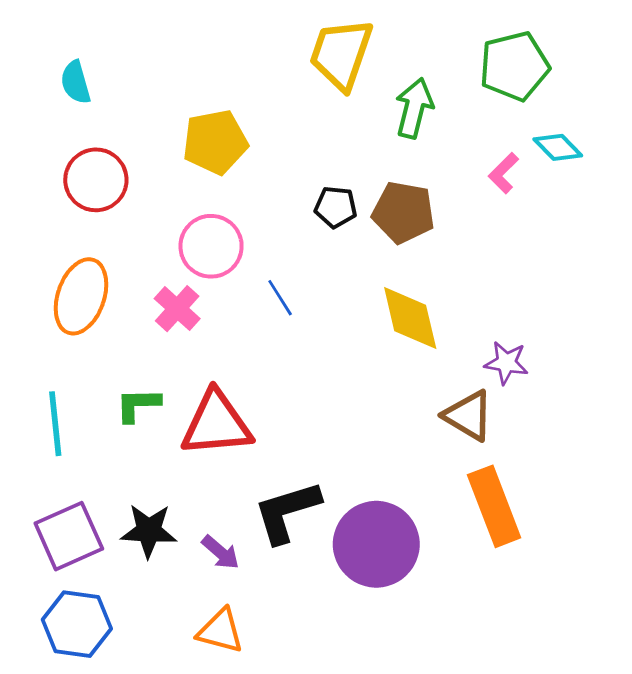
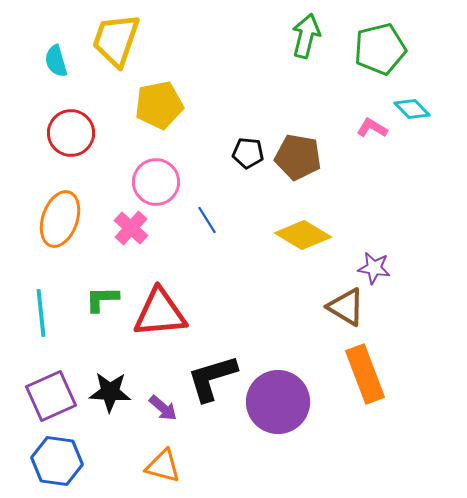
yellow trapezoid: (341, 54) -> (116, 40), moved
green arrow: (414, 108) -> (306, 36), moved
pink L-shape: (504, 173) -> (372, 128), turned 76
yellow diamond: (410, 318) -> (303, 235), turned -46

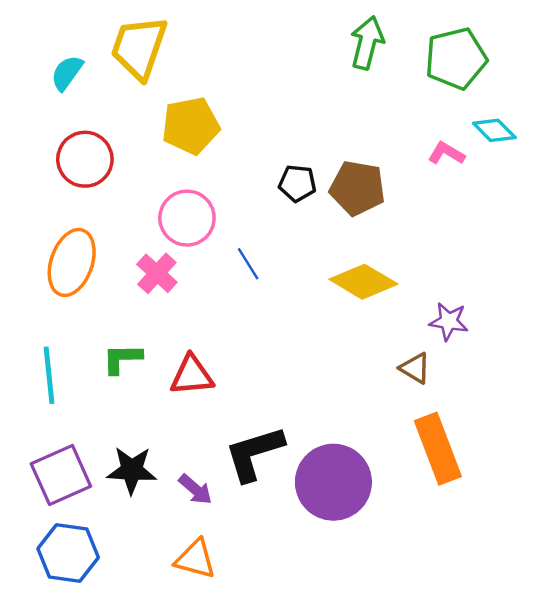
cyan semicircle: (56, 61) -> (67, 73), turned 52
brown triangle: (346, 307) -> (415, 368), size x0.7
red triangle: (160, 313) -> (192, 375), size x0.7

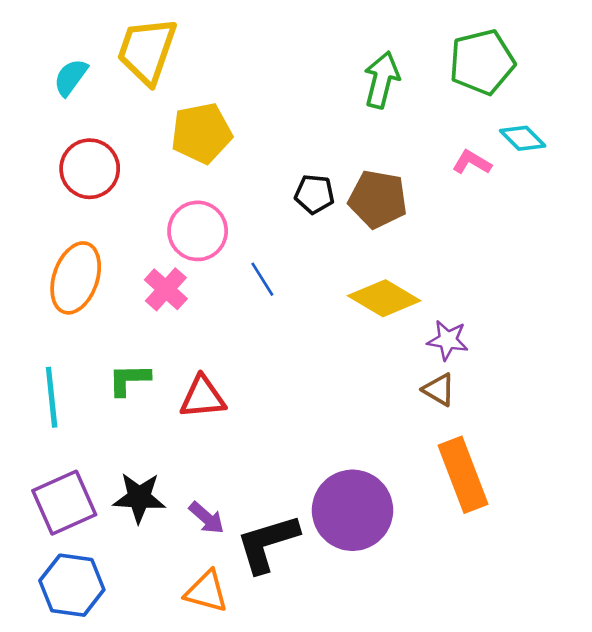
green arrow: (367, 43) -> (382, 80), moved
purple star: (449, 321) -> (448, 340), moved
black L-shape: (254, 453) -> (267, 543), moved

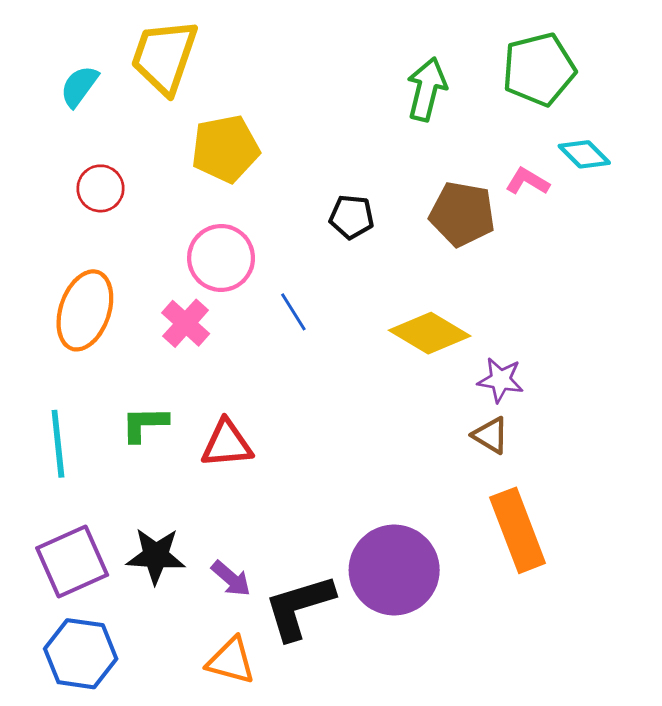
red circle: (90, 169) -> (100, 188), size x0.7
brown pentagon: (378, 199) -> (462, 214), moved

